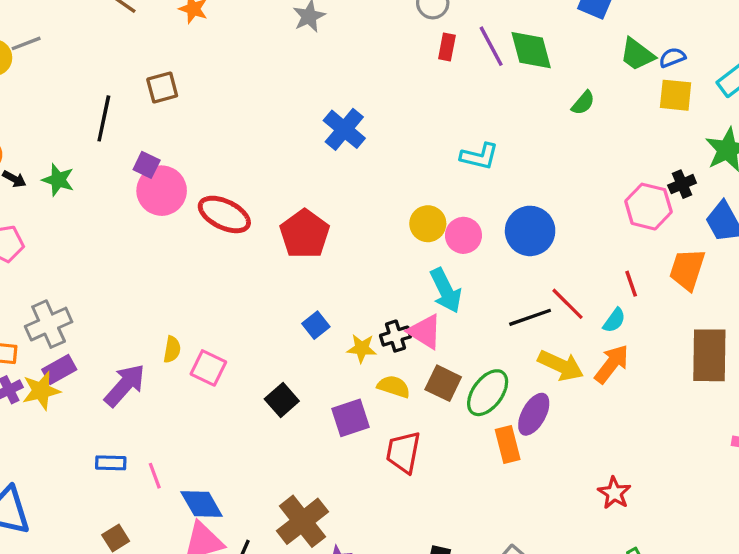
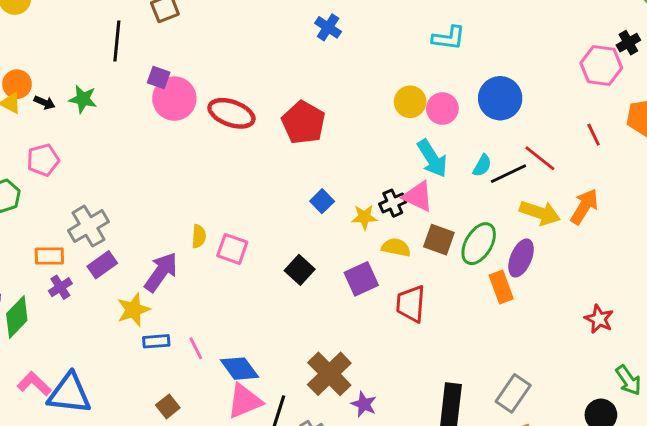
blue cross: (344, 129) -> (328, 27), size x0.7
cyan semicircle: (614, 320) -> (482, 166), moved
yellow star: (41, 391) -> (133, 310), moved

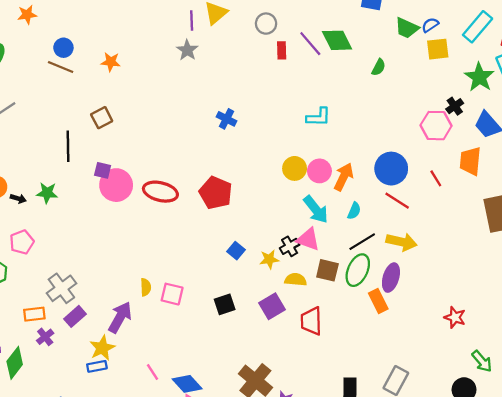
blue circle: (500, 98) -> (391, 169), moved
black line: (508, 174) -> (362, 242), moved
orange arrow: (584, 207) -> (344, 177), moved
black square: (300, 270) -> (225, 304), turned 35
blue rectangle: (156, 341) -> (97, 366), moved

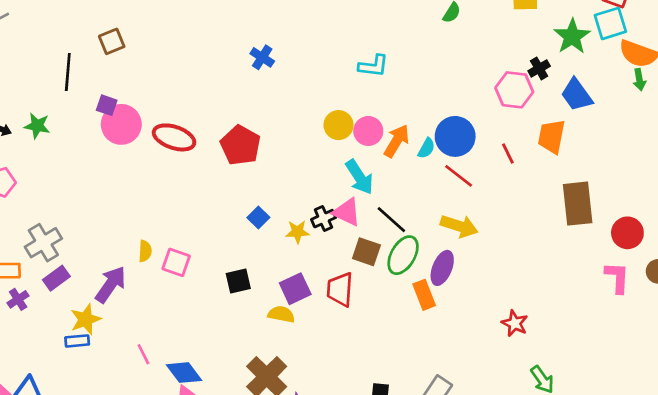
cyan semicircle: (354, 211) -> (426, 148), moved
black line: (362, 242) -> (391, 220), moved, turned 68
yellow semicircle: (296, 280) -> (281, 314), moved
red trapezoid: (311, 321) -> (340, 289), moved

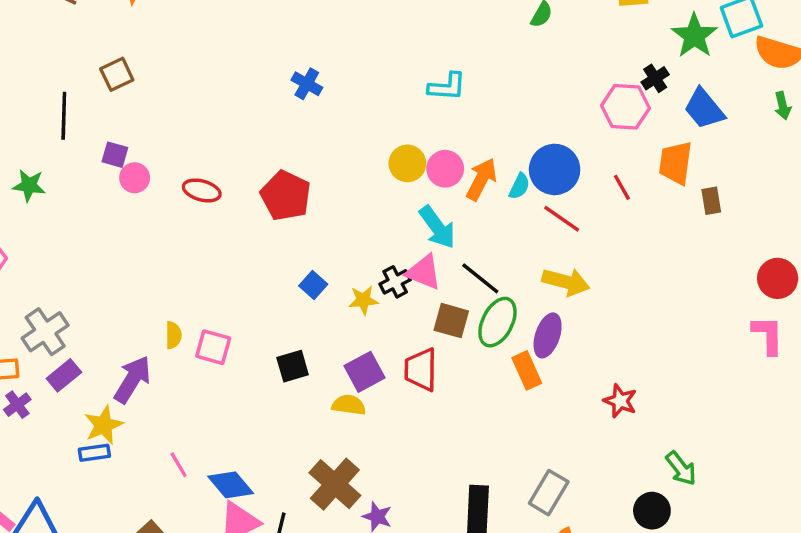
green arrow: (639, 80) -> (783, 106), moved
pink circle: (121, 124) -> (135, 178), size x0.6
red ellipse: (174, 137) -> (202, 190), size x0.7
brown rectangle: (578, 204) -> (711, 201), moved, size x0.5
red star: (515, 323) -> (620, 401), moved

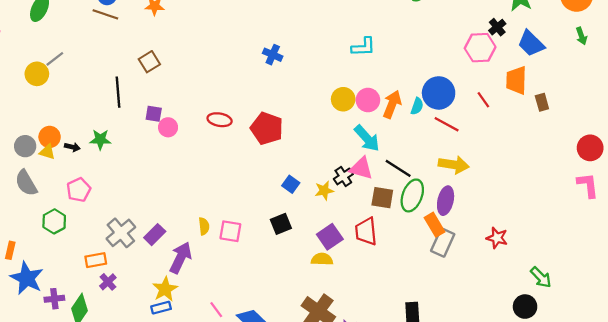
red ellipse: (202, 190) -> (220, 120), moved
black square: (293, 366) -> (281, 224), moved
purple rectangle: (64, 375) -> (155, 235), moved
gray rectangle: (549, 493) -> (443, 242), moved

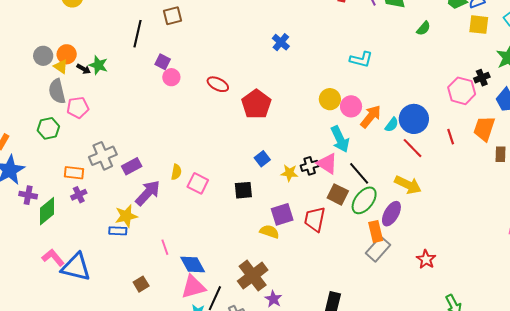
green star: (100, 140) -> (98, 65), moved
gray semicircle: (26, 183) -> (57, 91), moved

